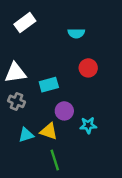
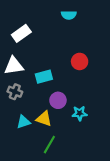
white rectangle: (25, 23) -> (21, 33), moved
cyan semicircle: (76, 33) -> (69, 15), moved
green line: (55, 160) -> (49, 145), turned 48

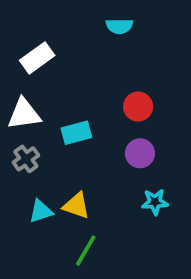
gray cross: (15, 92) -> (26, 159), turned 32
purple circle: (58, 100) -> (140, 153), moved
cyan star: (80, 113) -> (155, 202), moved

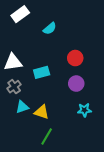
cyan semicircle: (119, 26) -> (50, 28), moved, turned -40
white rectangle: (37, 58) -> (20, 14), moved
cyan triangle: (41, 211) -> (22, 107), moved

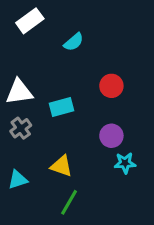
purple circle: (76, 84) -> (111, 136), moved
cyan triangle: (22, 107) -> (18, 180), moved

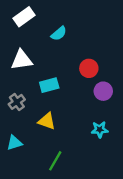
white triangle: (19, 92) -> (22, 60), moved
purple circle: (111, 136) -> (103, 91), moved
yellow triangle: (62, 166) -> (47, 121), moved

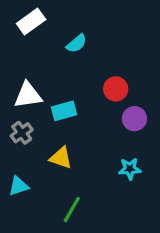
white triangle: (22, 60) -> (28, 95), moved

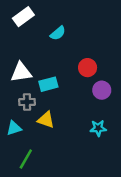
gray cross: (22, 133) -> (27, 102), moved, turned 35
cyan triangle: (19, 186) -> (14, 128), moved
green line: (72, 210) -> (26, 159), moved

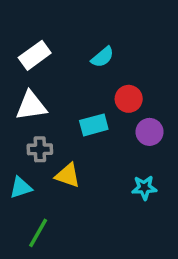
white rectangle: (23, 17) -> (35, 55), moved
cyan semicircle: (58, 33) -> (103, 57), moved
cyan rectangle: (48, 84) -> (94, 125), moved

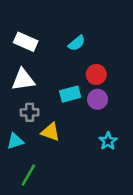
white rectangle: (35, 55) -> (26, 42), turned 60
purple circle: (150, 132) -> (98, 99), moved
cyan star: (144, 188) -> (108, 141), turned -30

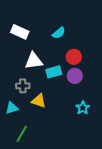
white triangle: (23, 80) -> (34, 61), moved

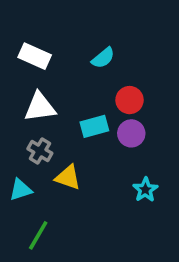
white triangle: (34, 61) -> (40, 107), moved
gray cross: (23, 86) -> (40, 151), turned 32

